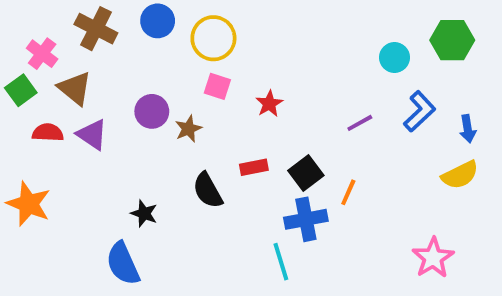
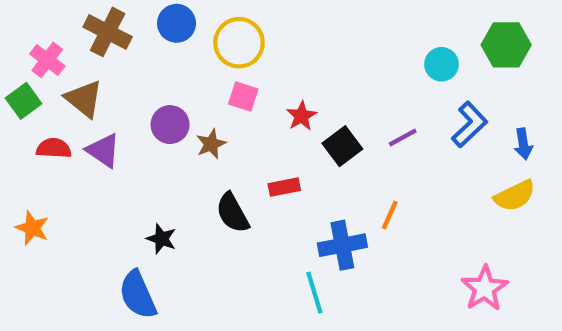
black square: (306, 173) -> (342, 146), moved
orange star: (29, 204) -> (32, 228), size x0.7

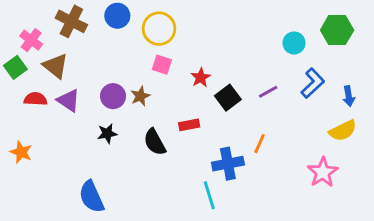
purple circle: (170, 125) -> (113, 96), moved
black star: (161, 239) -> (107, 133), moved, turned -30
pink star: (485, 288) -> (323, 172), moved

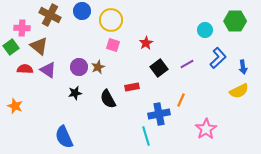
pink cross: (31, 40) -> (22, 28), turned -35
red star: (201, 77) -> (146, 43), moved
pink star: (323, 172) -> (206, 129), moved

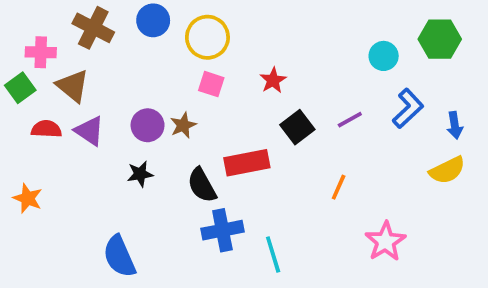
red rectangle: (132, 87) -> (247, 163), size x1.6
blue cross: (159, 114) -> (222, 230), moved

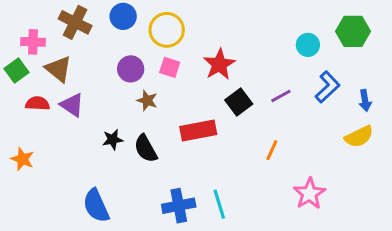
red star: (273, 80) -> (219, 64), size x1.5
purple circle: (148, 125) -> (131, 69), moved
brown star: (183, 125) -> (147, 100), turned -30
black semicircle: (202, 185) -> (146, 149), moved
blue cross: (222, 230) -> (179, 206), moved

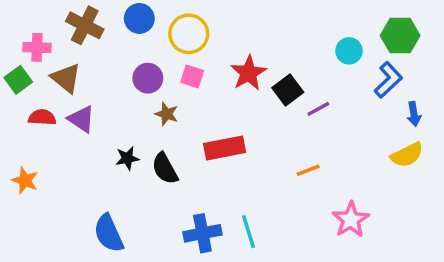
blue L-shape: (327, 87) -> (388, 80), moved
black square: (239, 102) -> (288, 90), moved
orange line: (272, 150) -> (308, 170), turned 45

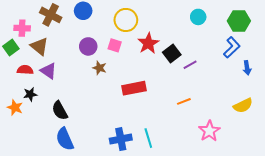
yellow circle: (189, 34) -> (126, 20), moved
cyan circle: (349, 51) -> (198, 17), moved
yellow semicircle: (407, 155) -> (243, 105), moved
black star: (127, 158) -> (30, 94), moved
black semicircle: (165, 169) -> (60, 111), moved

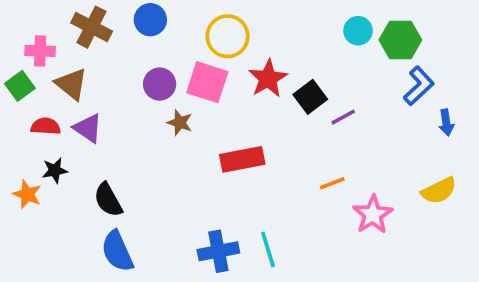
green hexagon: (239, 21) -> (400, 40), moved
pink square: (115, 45) -> (207, 82), size x1.6
pink star: (209, 131) -> (373, 215), moved

